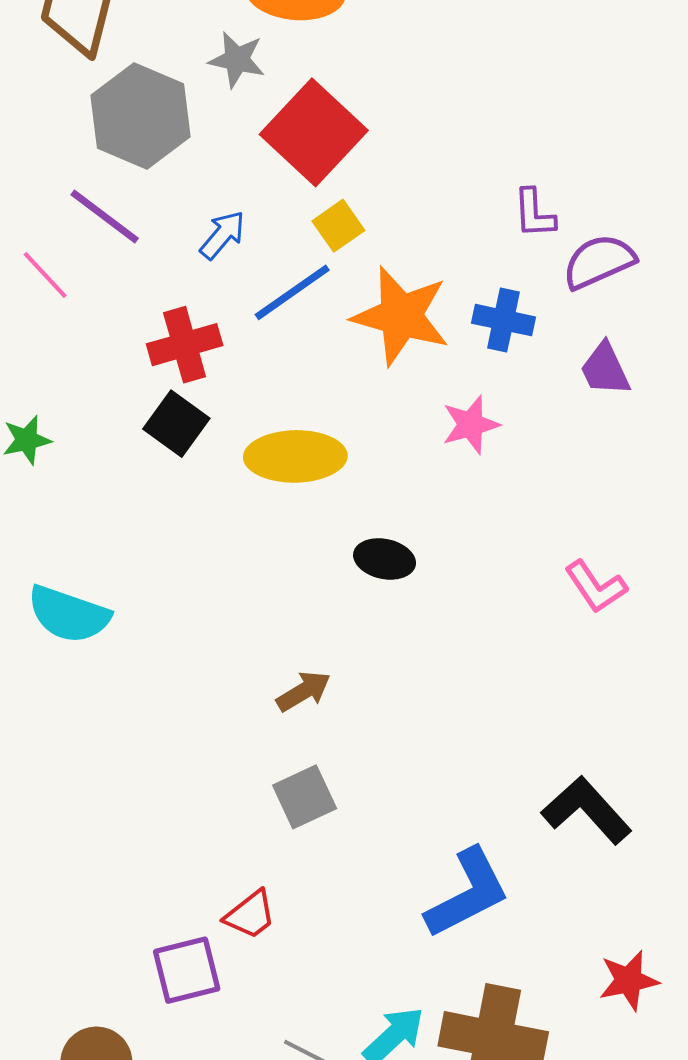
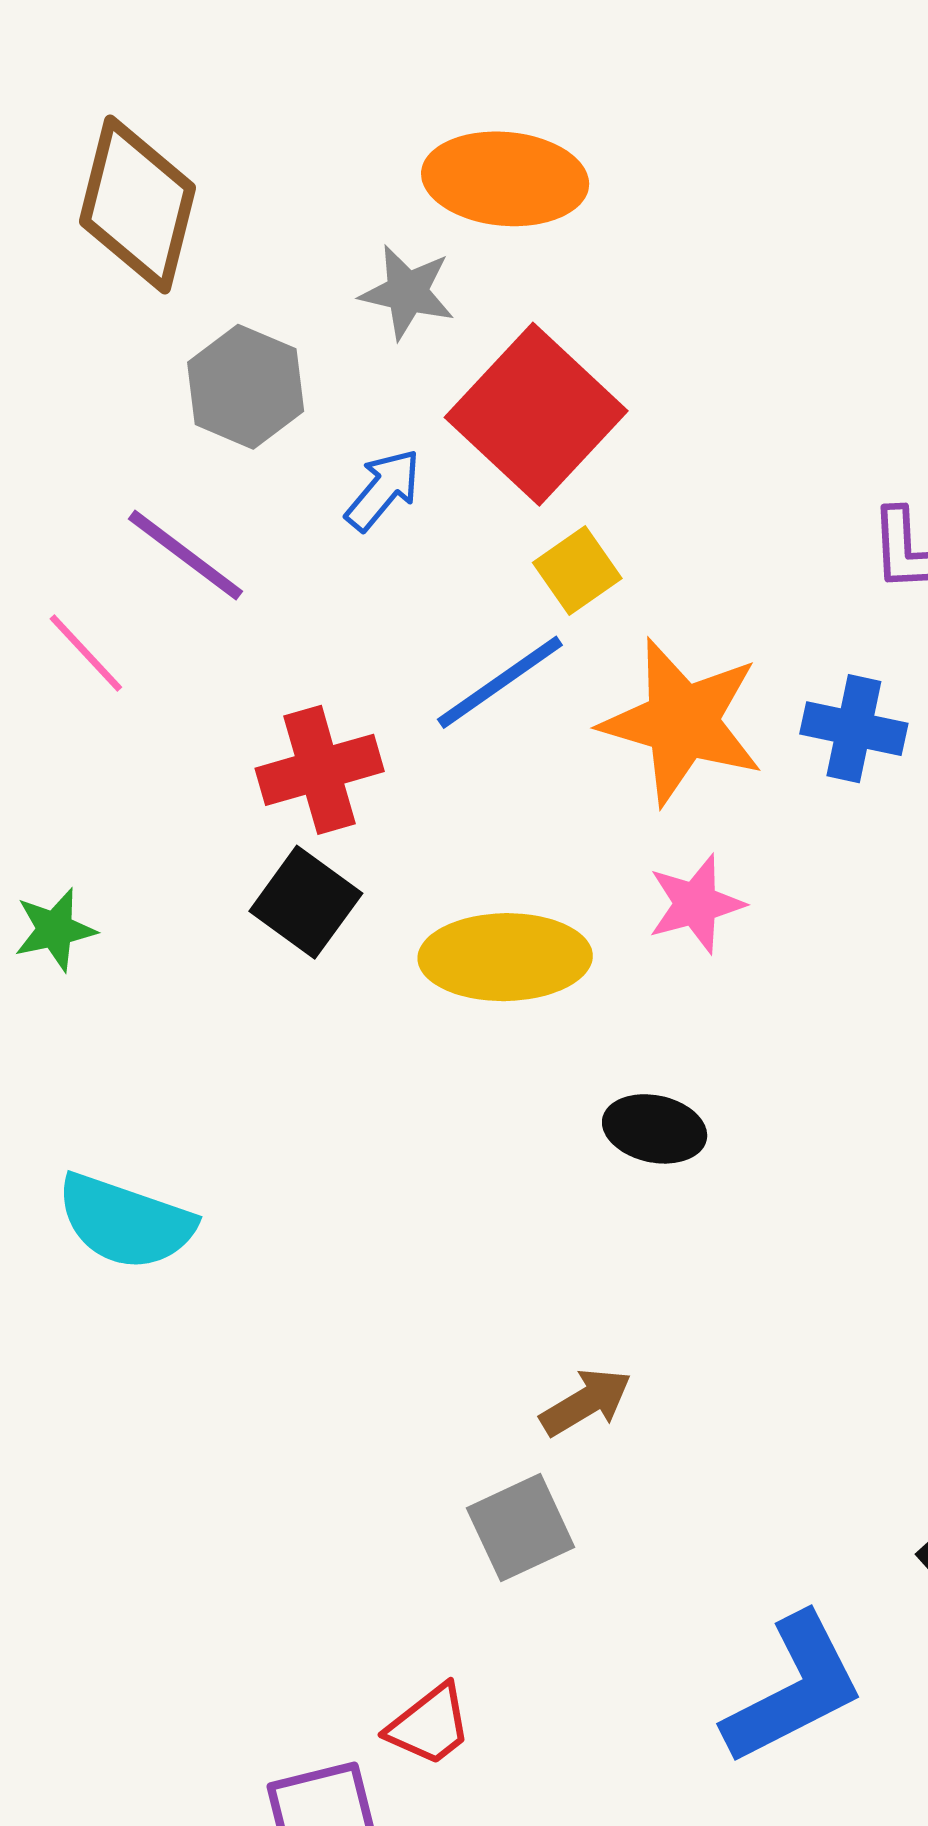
gray hexagon: (140, 116) -> (246, 387), size x0.7
blue arrow: (223, 235) -> (383, 490), moved
pink star: (471, 425) -> (696, 904), moved
brown arrow: (304, 691) -> (586, 1402), moved

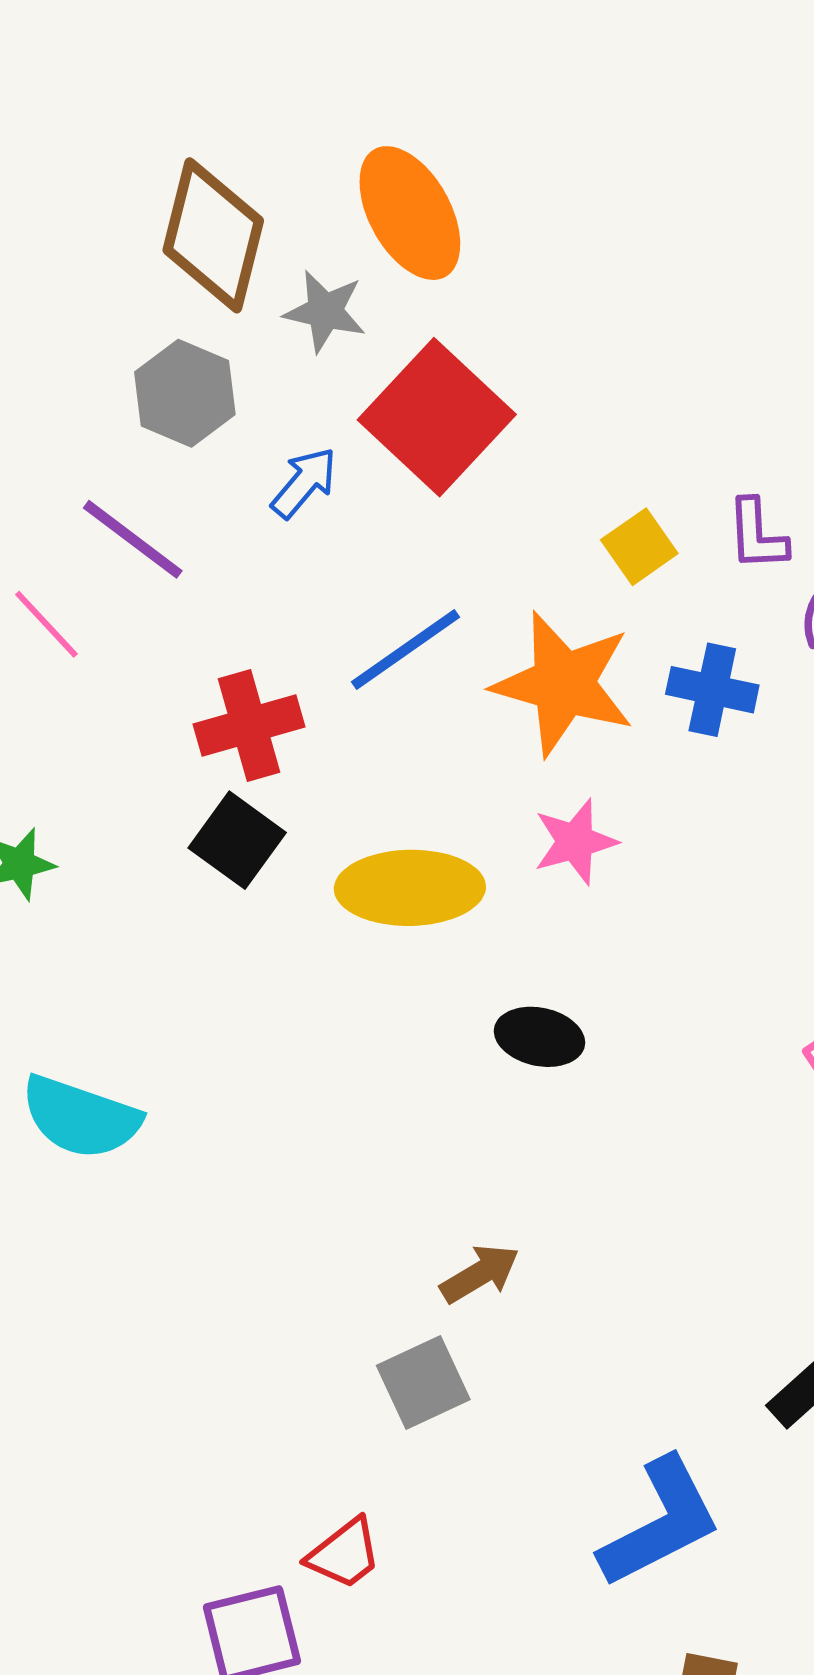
orange ellipse: (505, 179) -> (410, 213), turned 56
brown diamond: (137, 205) -> (213, 235), moved
yellow square: (577, 571) -> (639, 547), moved

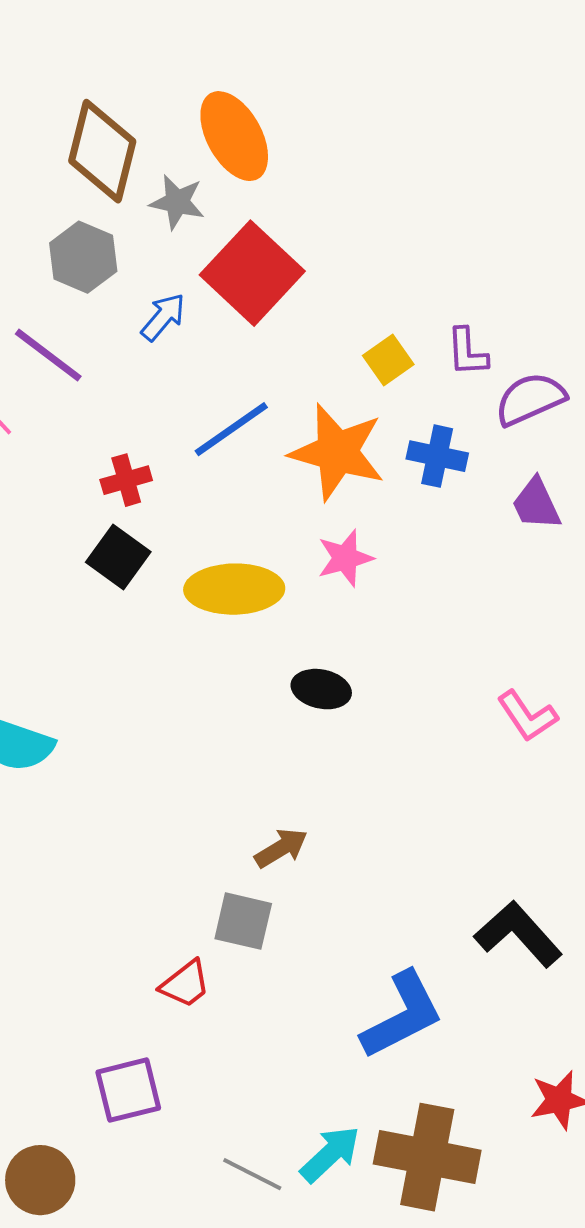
red cross: (249, 725) -> (126, 480), size x0.7
gray square: (423, 1382) -> (243, 921), turned 38
red trapezoid: (344, 1554) -> (185, 984), moved

